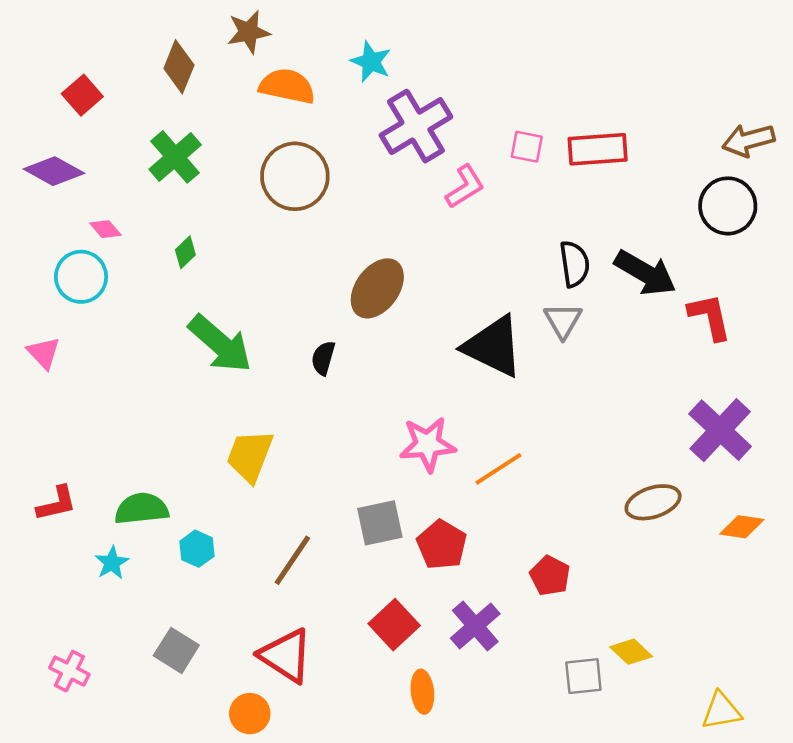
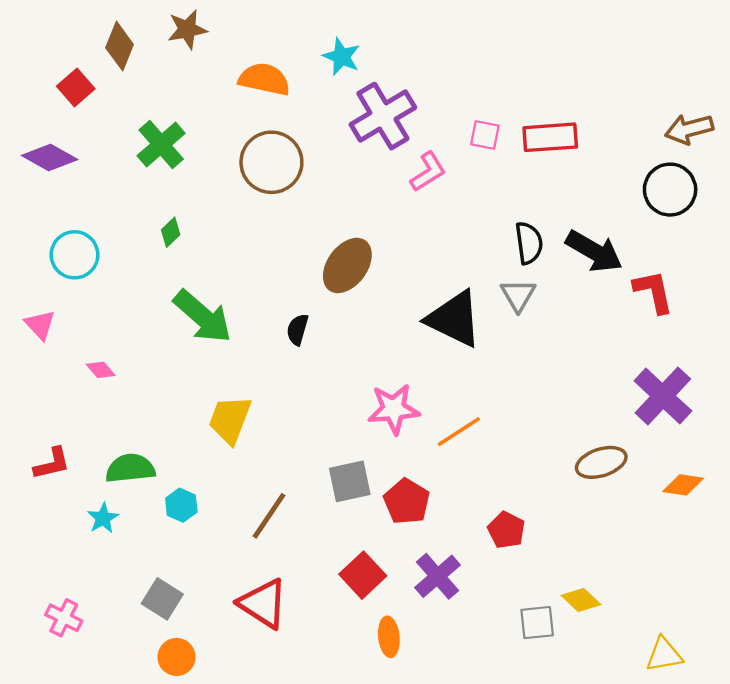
brown star: (248, 32) -> (187, 29), moved
brown diamond: (179, 67) -> (120, 46), moved
pink diamond: (105, 229) -> (101, 370), moved
orange circle: (250, 714) -> (177, 657), moved

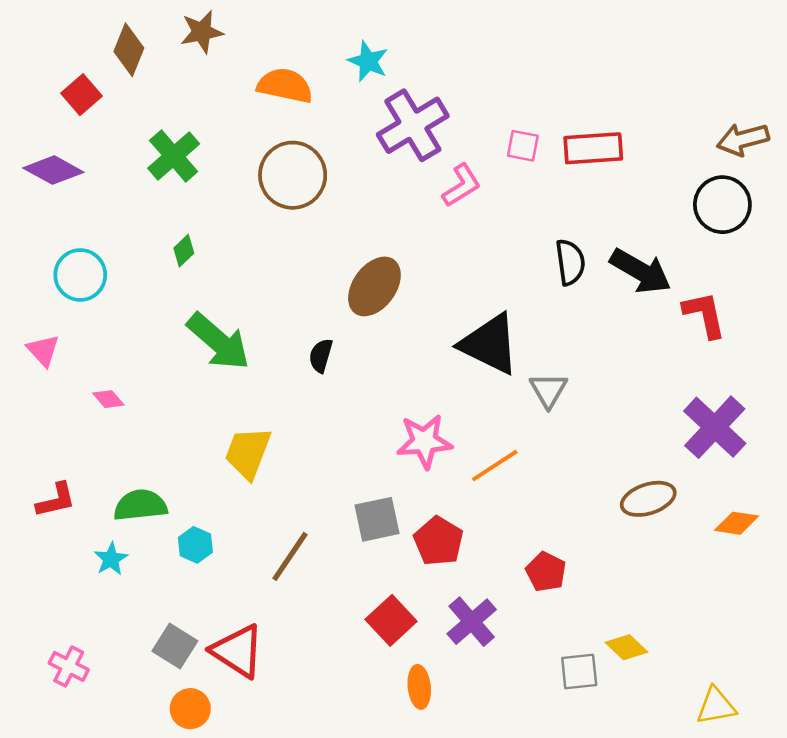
gray triangle: (518, 295) -> (548, 390), moved
red triangle: (263, 604) -> (238, 651), moved

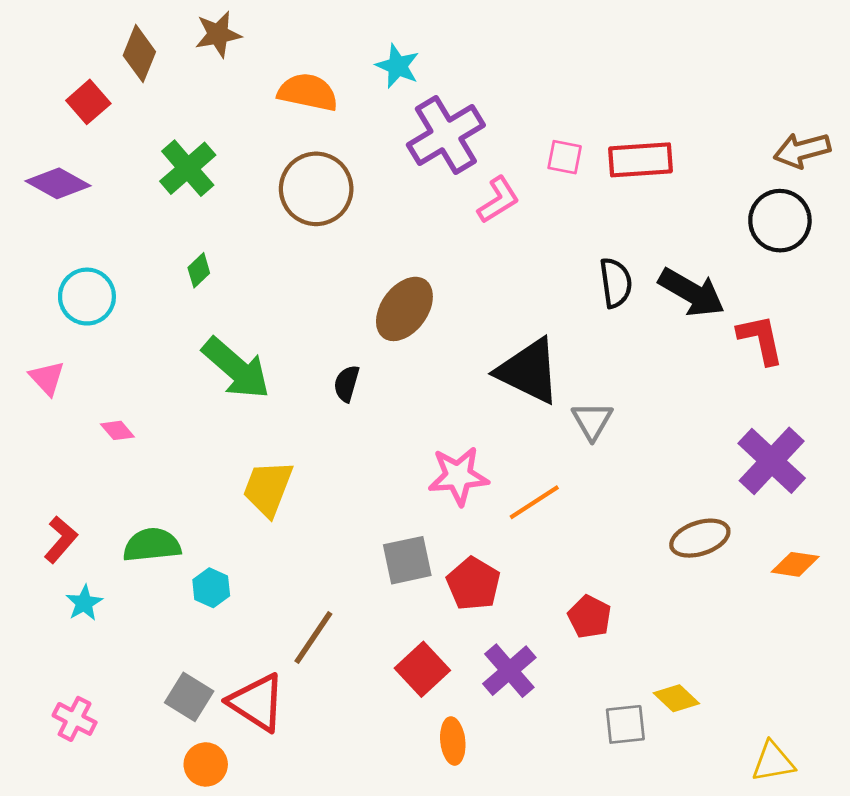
red L-shape: (56, 500) -> (61, 539), turned -36
brown line: (290, 556) -> (313, 637), moved
cyan star: (111, 559) -> (84, 603), moved

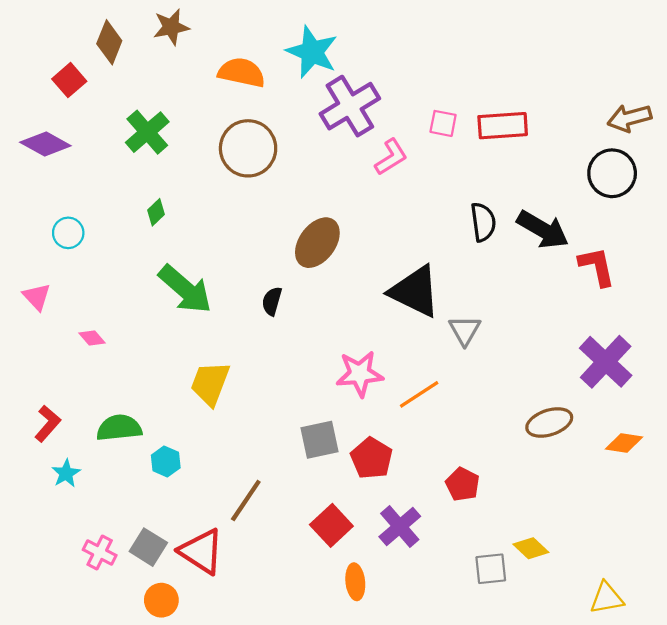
cyan star: (398, 66) -> (312, 52), size x1.5
cyan circle: (87, 297) -> (68, 233), size x0.7
pink cross: (75, 719) -> (100, 552), moved

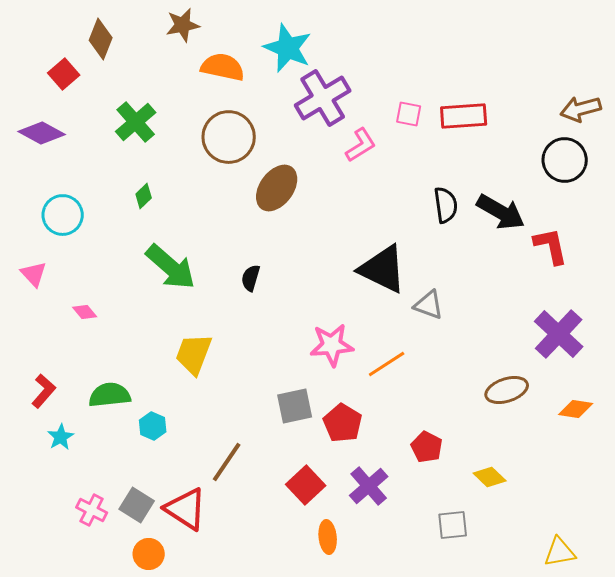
brown star: (171, 27) -> (183, 25), moved
cyan circle: (68, 233) -> (63, 215), size x1.4
brown ellipse: (317, 243) -> (277, 188), moved
gray triangle: (465, 330) -> (429, 305), turned -40
yellow diamond: (531, 548) -> (490, 477), moved

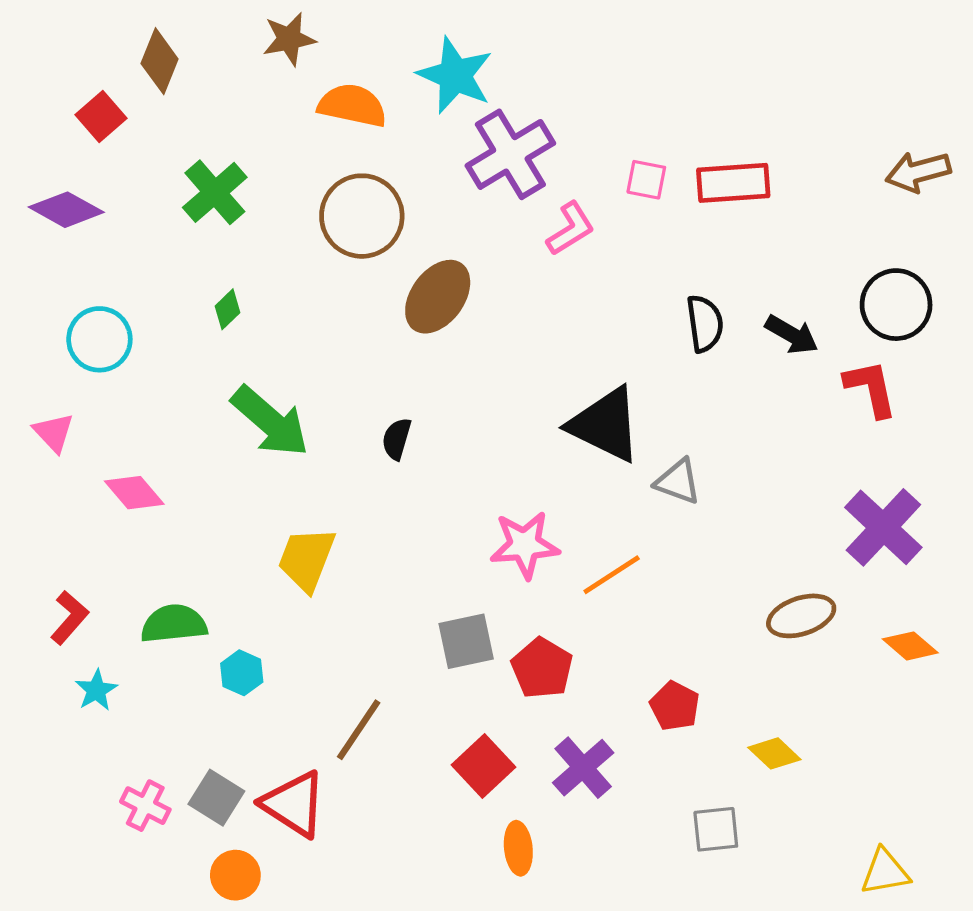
black circle: (565, 160) -> (896, 305), moved
black arrow: (501, 212) -> (792, 335), size x0.7
pink diamond: (85, 312) -> (134, 493), size x1.5
orange diamond: (576, 409) -> (910, 646), turned 32

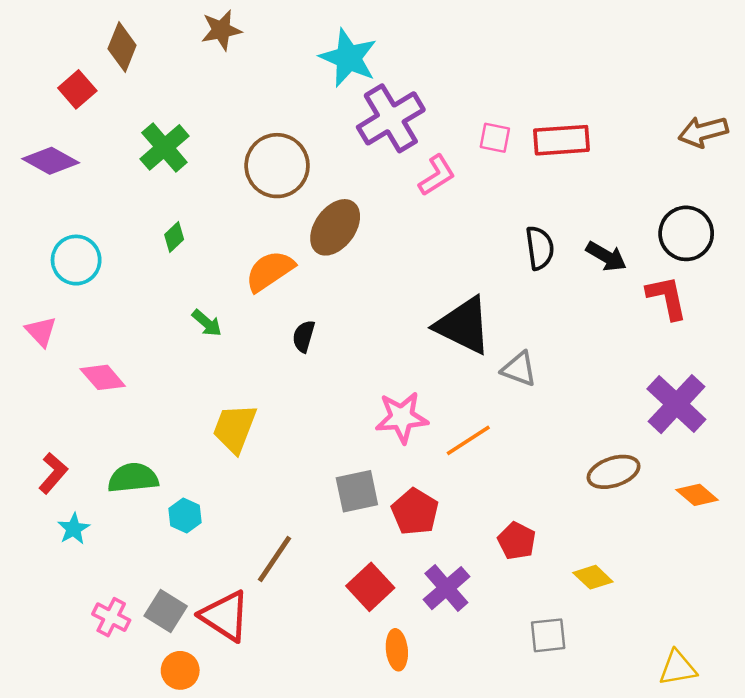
orange semicircle: (352, 105) -> (270, 271), moved, turned -46
green arrow: (270, 422) -> (207, 323), size x0.5

